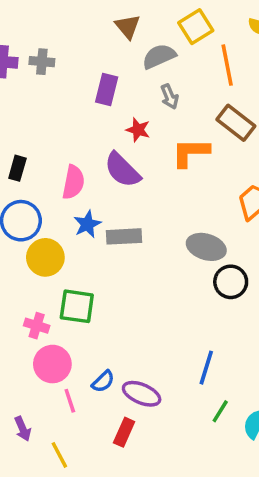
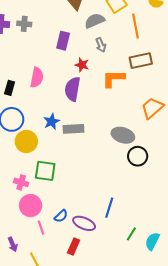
brown rectangle: (236, 123) -> (141, 61), turned -50
purple semicircle: (122, 170) -> (73, 89), turned 55
pink semicircle: (73, 182) -> (37, 77), moved
blue line: (206, 368) -> (109, 208), moved

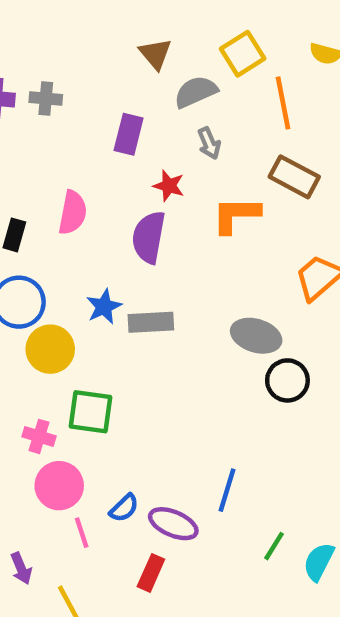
brown rectangle: (141, 61) -> (294, 177), turned 40

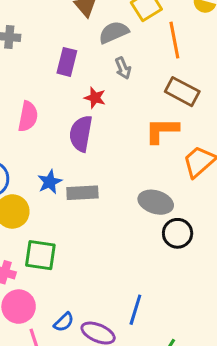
orange L-shape: (236, 215) -> (162, 130), moved

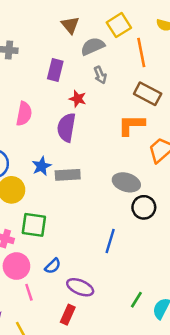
blue line: (135, 310) -> (110, 241), moved
blue semicircle: (64, 322) -> (53, 266), moved

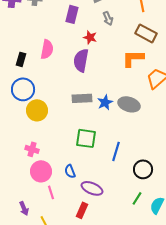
blue star: (41, 166) -> (105, 102), moved
black circle: (144, 207) -> (143, 169), moved
green square: (34, 225) -> (86, 138), moved
blue semicircle: (53, 266) -> (70, 171), turned 112

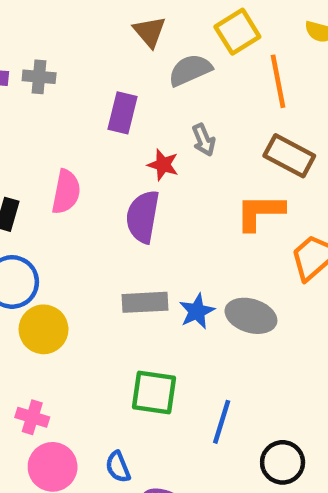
gray arrow: (108, 18) -> (204, 140), moved

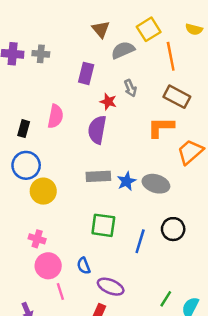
black circle: (283, 462) -> (173, 229), moved

